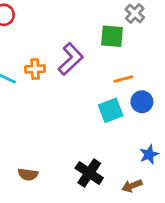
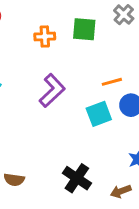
green square: (112, 36) -> (84, 29), moved
purple L-shape: (71, 59) -> (52, 91), moved
orange cross: (35, 69) -> (45, 37), moved

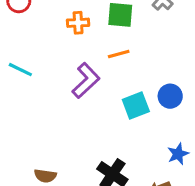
orange line: (112, 82) -> (119, 54), moved

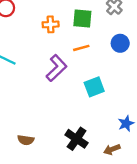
blue circle: (170, 96) -> (120, 43), moved

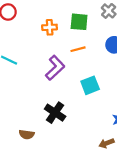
black cross: (77, 139) -> (55, 113), moved

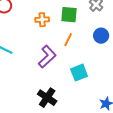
orange line: (78, 49) -> (68, 40), turned -48

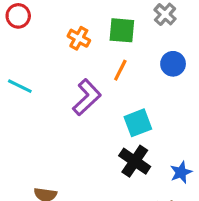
orange cross: (42, 20) -> (79, 38), turned 32
black cross: (47, 98) -> (135, 161), moved

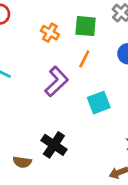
black cross: (135, 161) -> (54, 145), moved

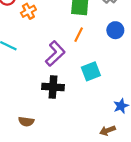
orange cross: (50, 33) -> (28, 11), moved, turned 32
black cross: (54, 145) -> (53, 87), moved, turned -30

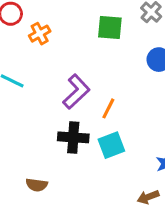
orange line: (79, 35) -> (108, 108), moved
cyan square: (91, 71) -> (111, 145), moved

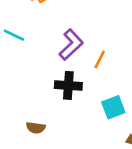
cyan square: (111, 145) -> (113, 107), moved

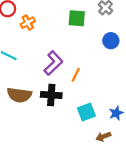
brown semicircle: (36, 128) -> (19, 95), moved, size x1.6

